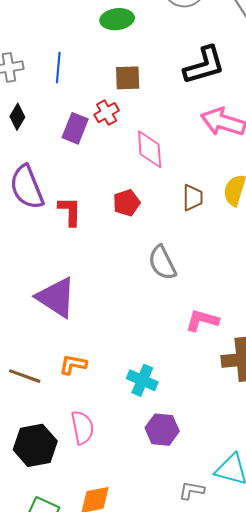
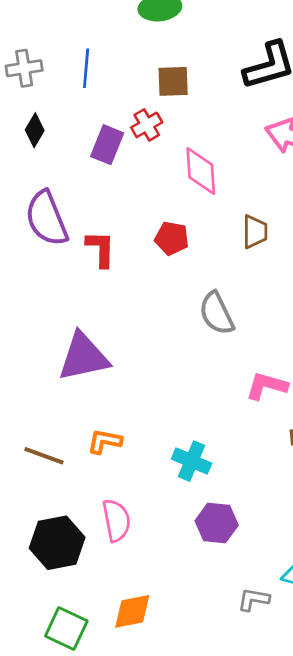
red pentagon: (127, 203) -> (172, 238), turned 30
purple triangle: (56, 297) -> (83, 357), turned -45

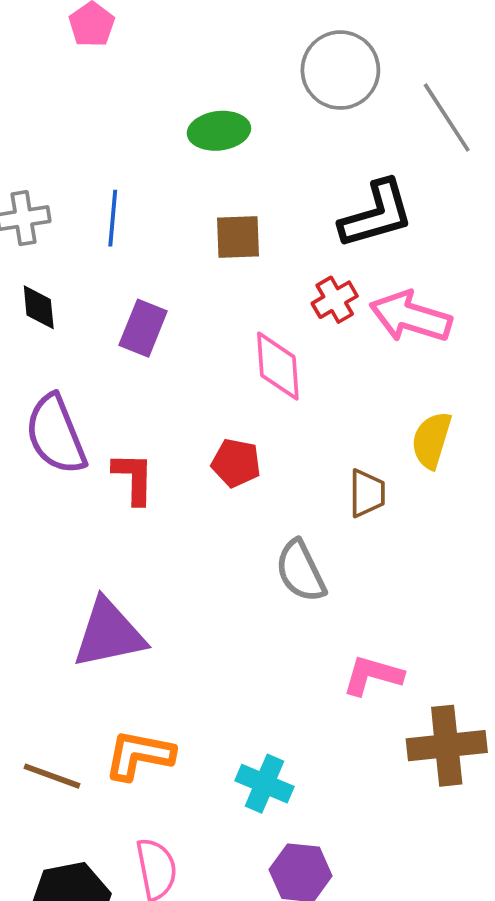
red cross: (147, 125) -> (335, 300), moved
black diamond: (35, 130) -> (39, 307), turned -36
brown trapezoid: (255, 232) -> (367, 493), moved
orange L-shape: (105, 441) -> (139, 755), size x1.4

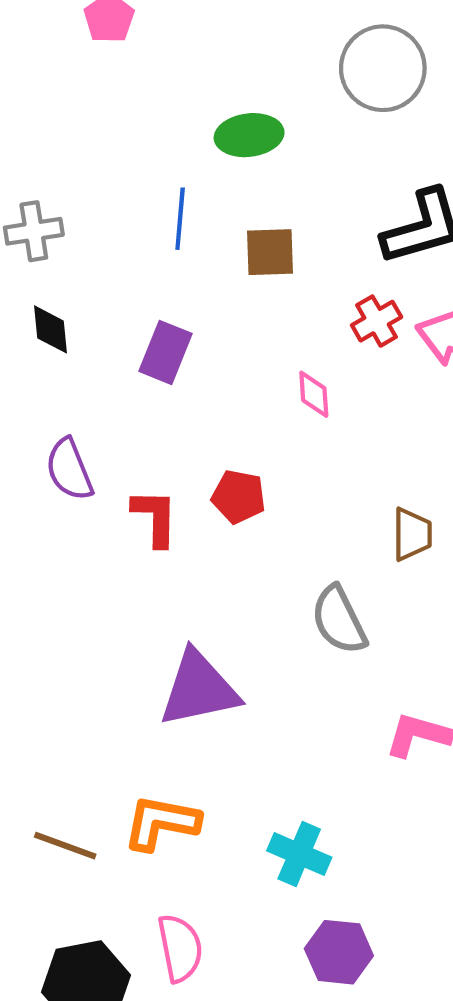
blue line: (113, 218) -> (180, 219), moved
pink diamond: (278, 366) -> (314, 394), size x0.6
purple semicircle: (56, 434) -> (69, 469), size x0.7
red pentagon: (236, 463) -> (239, 497), moved
purple triangle: (109, 634) -> (199, 689), moved

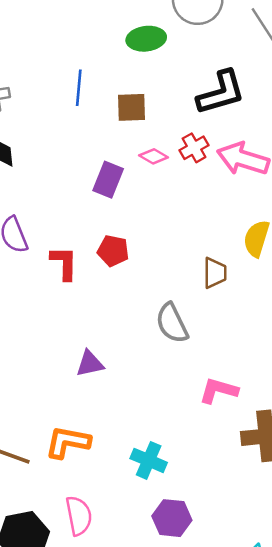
green ellipse: (249, 135) -> (146, 39), moved
purple rectangle: (165, 352) -> (108, 180), moved
pink diamond: (314, 394) -> (154, 156), moved, turned -56
purple triangle: (199, 689) -> (90, 364), size x0.6

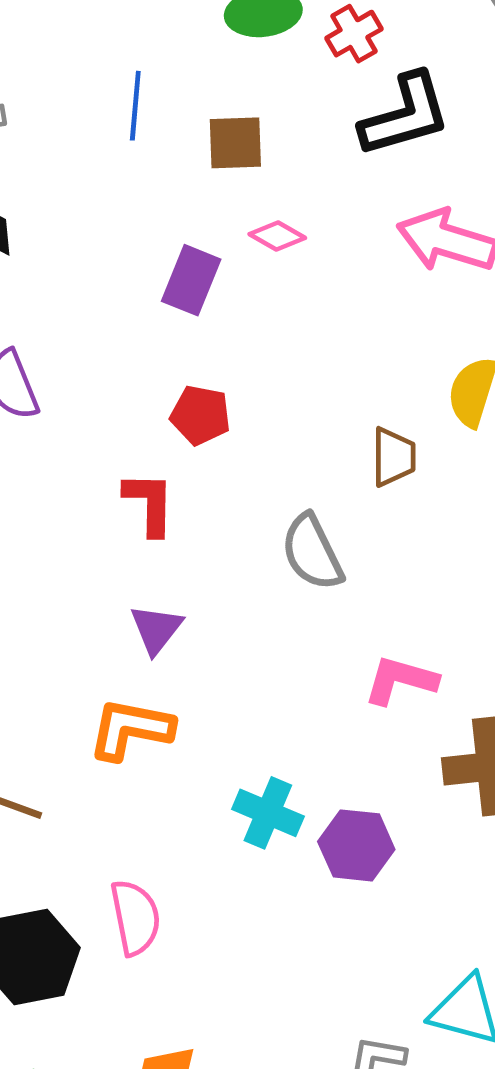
red cross: (194, 148) -> (354, 34), moved
red L-shape: (64, 263) -> (149, 503), moved
purple triangle: (90, 364) -> (156, 629), turned -40
orange L-shape: (68, 442) -> (131, 729), moved
purple hexagon: (172, 518) -> (356, 845), moved

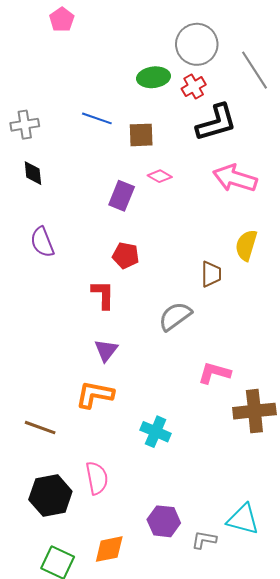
blue line: (135, 106) -> (97, 118), turned -76
gray semicircle: (312, 552) -> (175, 316), turned 80
purple hexagon: (356, 845) -> (164, 521), moved

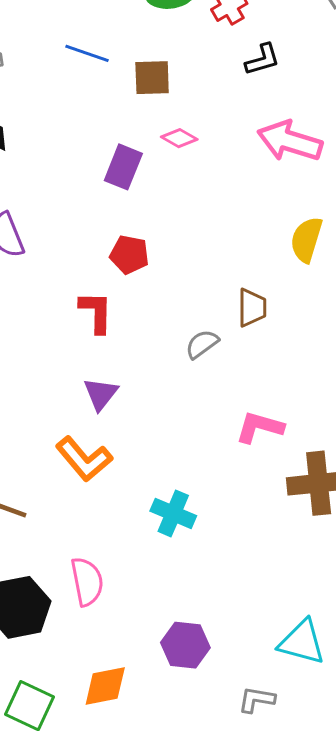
black L-shape: (216, 123) -> (263, 59), size x0.6
brown trapezoid: (211, 274) -> (252, 308), moved
gray semicircle: (175, 316) -> (202, 344), size x0.7
orange L-shape: (95, 395) -> (84, 459), turned -141
gray L-shape: (204, 540) -> (256, 700), moved

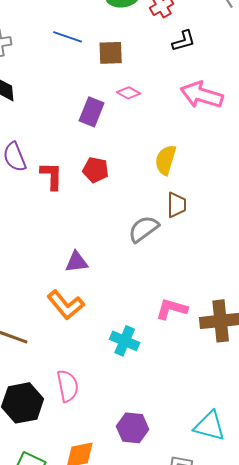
yellow semicircle: (306, 240) -> (166, 160), moved
red L-shape: (96, 312) -> (52, 176), moved
gray semicircle: (202, 344) -> (144, 229), size x1.4
purple triangle: (101, 394) -> (77, 262), turned 45
pink L-shape: (260, 427) -> (172, 309), moved

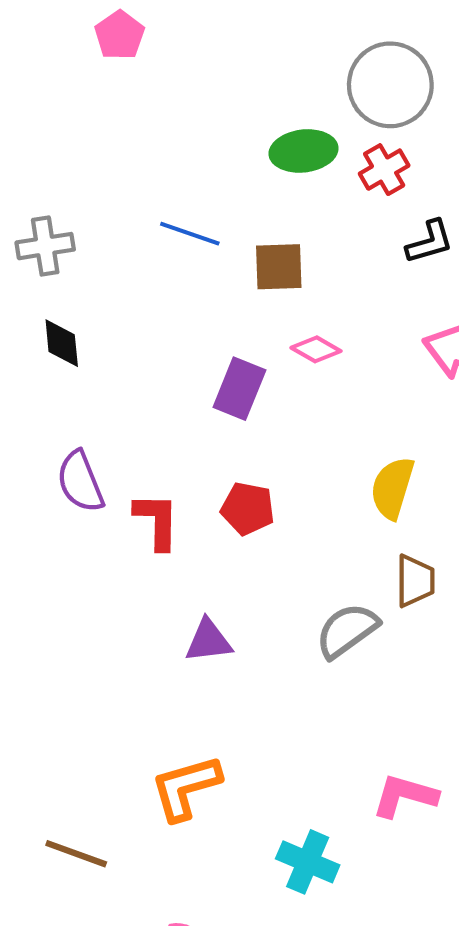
purple triangle: (77, 262) -> (208, 641), moved
orange L-shape: (66, 305) -> (186, 788), turned 114

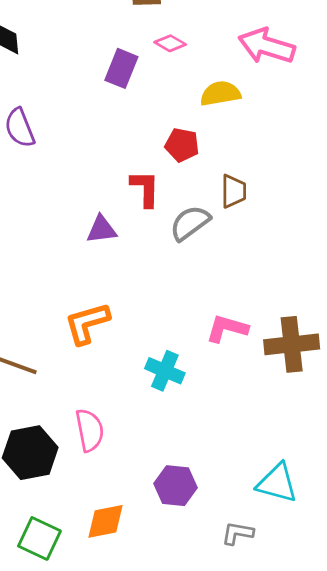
yellow semicircle: (392, 488) -> (220, 93), moved, turned 63
red pentagon: (248, 509) -> (182, 145), moved
red L-shape: (157, 521) -> (145, 189), moved

